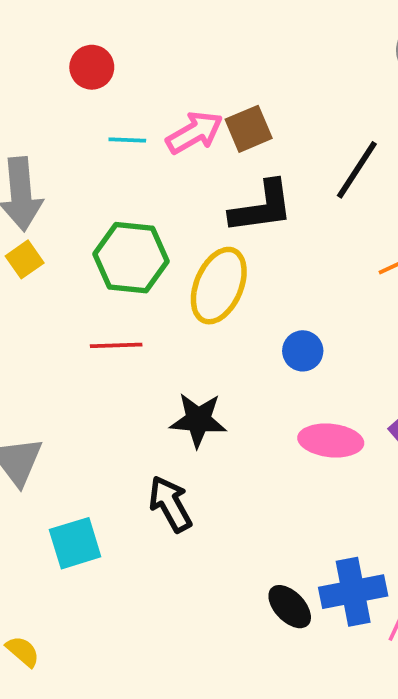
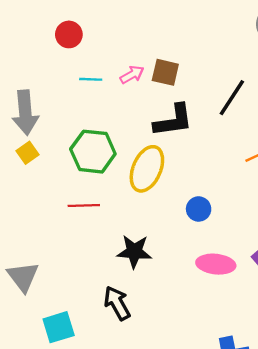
brown square: (249, 129) -> (165, 72), turned 36
pink arrow: (194, 133) -> (132, 75), size x0.7

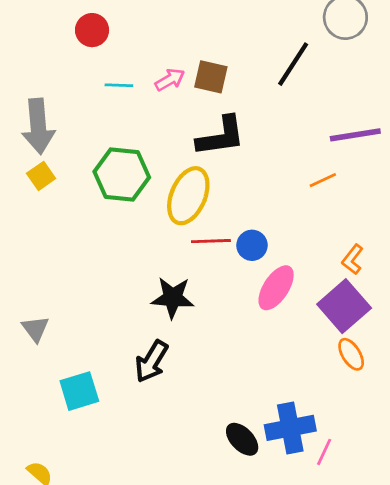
black line: (232, 98) -> (293, 64), moved
red line: (84, 206) -> (211, 241), moved
pink ellipse: (216, 264) -> (276, 288), moved, turned -63
gray triangle: (23, 277) -> (35, 329), size x0.7
black arrow: (117, 303) -> (151, 361), turned -120

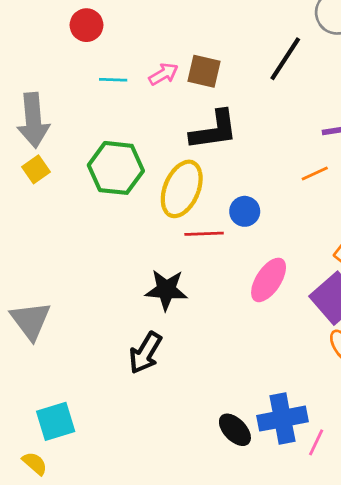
blue circle: (252, 245) -> (245, 211), moved
gray triangle: (35, 329) -> (30, 321), size x1.5
cyan square: (79, 391) -> (56, 421), moved

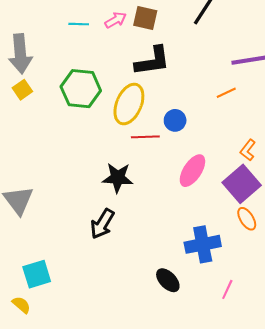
blue cross: (283, 419) -> (203, 244), moved

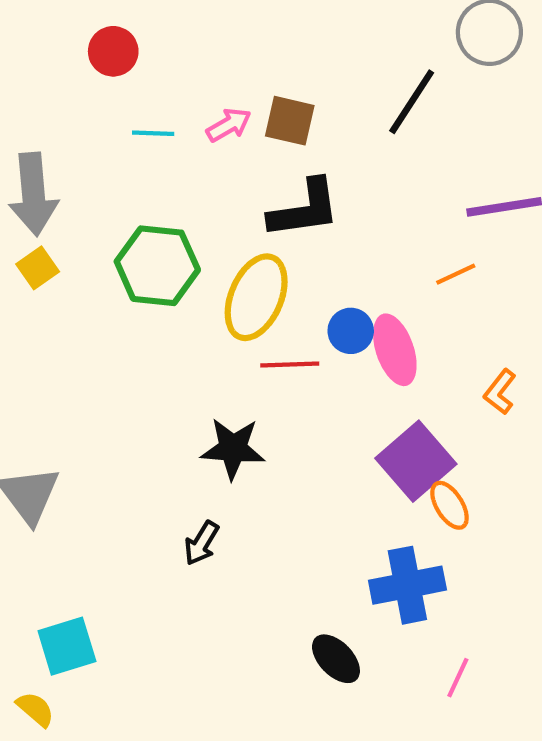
pink ellipse: (192, 171) -> (395, 350), moved, turned -52
purple square: (242, 184) -> (416, 461), moved
orange ellipse: (247, 219) -> (449, 505), moved
black arrow: (102, 224) -> (201, 543), size x0.7

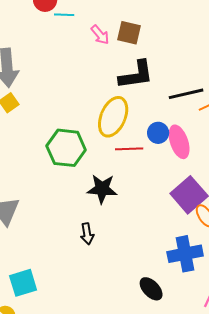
black line: (412, 102) -> (186, 94), moved, turned 44
pink arrow: (229, 125) -> (100, 35), turned 80
cyan line: (153, 133) -> (64, 15), moved
green hexagon: (157, 266) -> (66, 148), moved
black arrow: (201, 543) -> (87, 234), turned -40

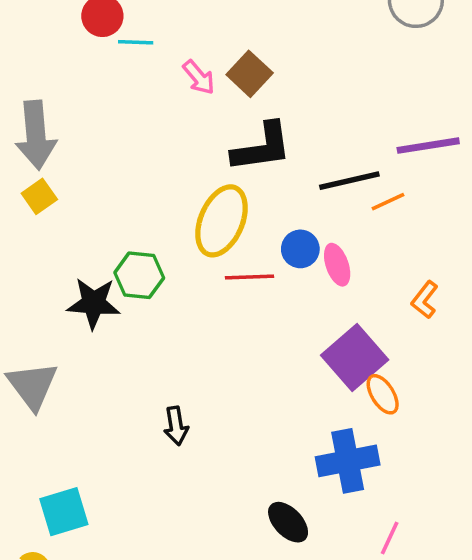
brown square: (129, 33) -> (250, 74), turned 30
pink ellipse: (179, 142) -> (337, 265), size x0.7
green hexagon: (66, 148) -> (139, 275), size x0.7
black star: (102, 189) -> (94, 303), moved

